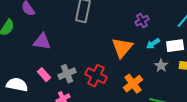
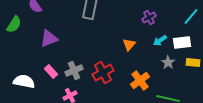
purple triangle: (42, 42) -> (49, 38), turned -30
orange triangle: (122, 48) -> (129, 44), size x0.6
red cross: (96, 76) -> (103, 72), turned 35

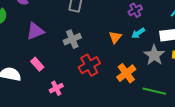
cyan arrow: (160, 40) -> (138, 33), moved
gray star: (168, 62) -> (154, 55), size x1.5
gray cross: (74, 70) -> (72, 39), moved

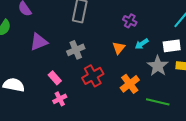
purple cross: (135, 10) -> (130, 21), moved, turned -32
pink rectangle: (37, 64) -> (55, 78), moved

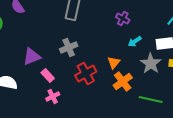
purple triangle: (39, 42) -> (32, 56), moved
orange triangle: (119, 48) -> (114, 62), moved

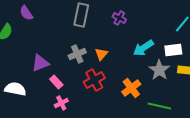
purple cross: (123, 18) -> (119, 18), moved
cyan arrow: (135, 41) -> (143, 48), size x1.5
orange triangle: (114, 62) -> (101, 54), moved

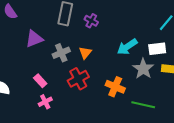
purple cross: (119, 18) -> (91, 21), moved
purple triangle: (40, 63) -> (34, 39), moved
orange cross: (131, 88) -> (115, 87), turned -30

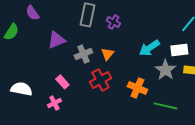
pink cross: (45, 102) -> (54, 103), moved

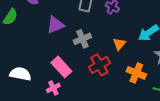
orange triangle: (107, 54) -> (119, 44), moved
pink rectangle: (62, 82) -> (61, 67), size x1.5

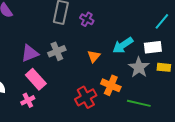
purple triangle: (55, 25) -> (30, 53), moved
red cross: (99, 65) -> (86, 97), moved

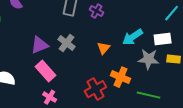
gray cross: (57, 51) -> (67, 43), turned -30
gray star: (139, 67) -> (149, 59), turned -30
pink cross: (28, 100) -> (50, 97), moved, turned -32

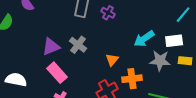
orange triangle: (104, 48) -> (112, 60), moved
orange cross: (121, 77) -> (132, 79), turned -30

